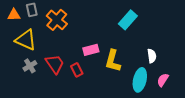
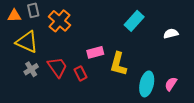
white semicircle: (152, 56) -> (171, 34), moved, turned -96

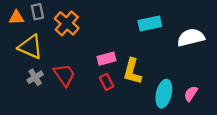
cyan rectangle: (134, 21) -> (150, 23), turned 36
white semicircle: (171, 34) -> (191, 37), size x1.6
red rectangle: (81, 73) -> (107, 82), moved

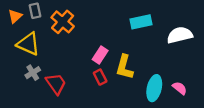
orange triangle: (16, 18) -> (15, 16), turned -40
pink rectangle: (107, 59) -> (100, 55), turned -42
red trapezoid: (64, 75) -> (56, 84), moved
pink semicircle: (191, 94) -> (180, 88), turned 96

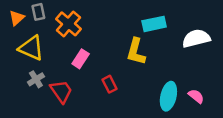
pink rectangle: (100, 55) -> (81, 59), moved
yellow L-shape: (124, 67) -> (136, 52), moved

